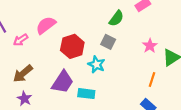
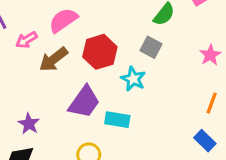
brown arrow: (23, 74) -> (53, 59), moved

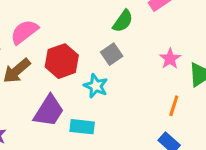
gray square: (151, 47) -> (112, 54), turned 30

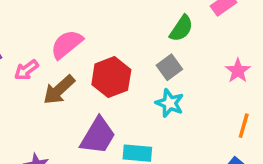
cyan star: (96, 86) -> (170, 103), moved

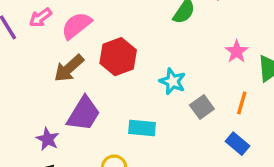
gray square: (169, 67) -> (202, 107), moved
pink arrow: (26, 70) -> (40, 17), moved
purple trapezoid: (98, 136) -> (84, 114), moved

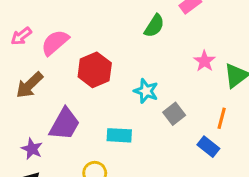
brown arrow: (69, 68) -> (30, 85), moved
orange line: (242, 103) -> (222, 118), moved

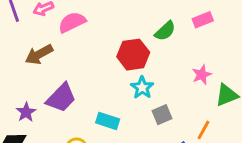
red hexagon: (95, 70) -> (133, 55), moved

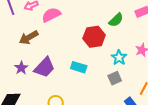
cyan star: (142, 88) -> (119, 58), moved
purple star: (26, 112) -> (21, 68), moved
cyan rectangle: (108, 121) -> (79, 67), moved

